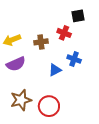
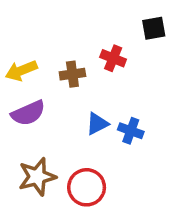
black square: (78, 16) -> (154, 28), moved
blue cross: (74, 59) -> (131, 131), moved

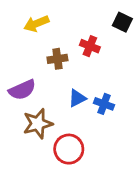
black square: (154, 28) -> (122, 22), turned 36
yellow arrow: (21, 71) -> (36, 24), moved
brown star: (37, 177) -> (38, 124), moved

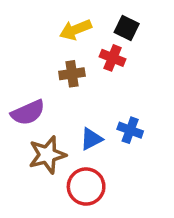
black square: (122, 22) -> (127, 28), moved
yellow arrow: (36, 24) -> (76, 30), moved
blue triangle: (77, 98) -> (91, 139), moved

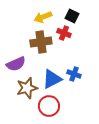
brown cross: (72, 74) -> (41, 42), size x1.5
blue triangle: (91, 139) -> (52, 79), size x1.5

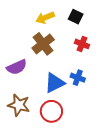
red cross: (64, 33) -> (82, 44), moved
brown cross: (41, 42) -> (43, 44), turned -30
brown star: (27, 88) -> (19, 105), moved, turned 30

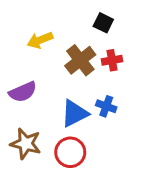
yellow arrow: (45, 18) -> (40, 40), moved
brown cross: (43, 44) -> (80, 60), moved
red cross: (82, 44) -> (112, 60), turned -32

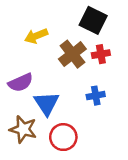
black square: (103, 23) -> (93, 20), size x1.5
blue cross: (106, 106) -> (96, 96), turned -30
blue triangle: (75, 113) -> (46, 103), moved, turned -36

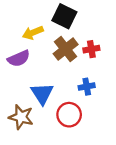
black square: (93, 20) -> (64, 16), moved
purple semicircle: (21, 83) -> (19, 58), moved
red circle: (63, 137) -> (69, 115), moved

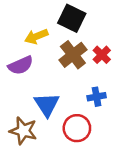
red cross: (91, 49) -> (102, 55), turned -35

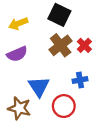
yellow arrow: (36, 36) -> (18, 24), moved

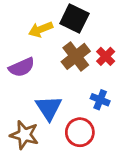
yellow arrow: (18, 24) -> (41, 29), moved
blue cross: (80, 80) -> (100, 100), turned 32

